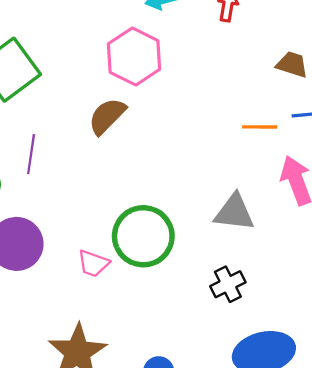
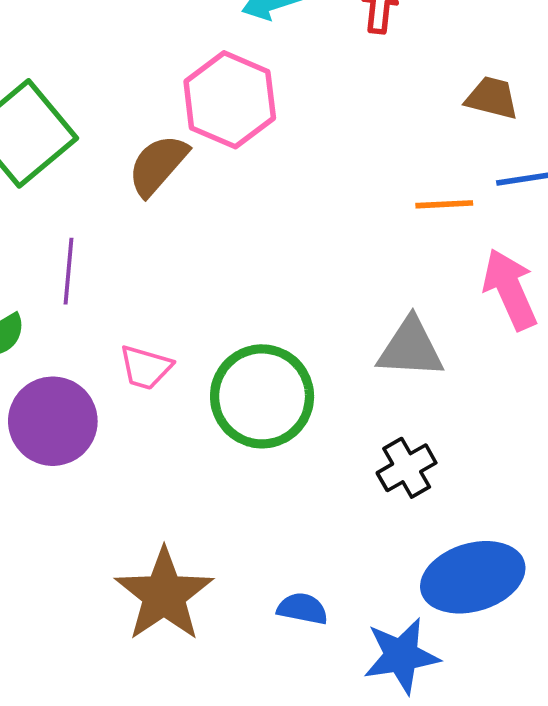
brown semicircle: (107, 116) -> (158, 165), moved
pink trapezoid: (93, 263) -> (146, 367), moved

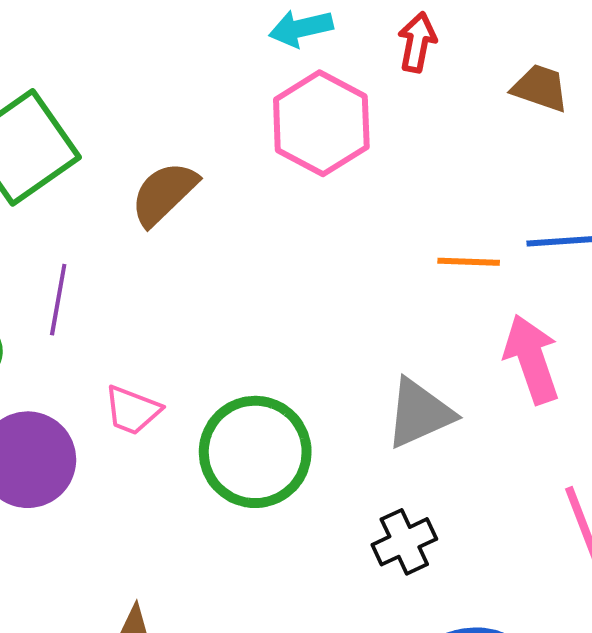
brown trapezoid: (492, 98) -> (540, 88), moved
pink hexagon: (230, 100) -> (321, 123), moved
gray triangle: (411, 348) -> (419, 413), turned -32

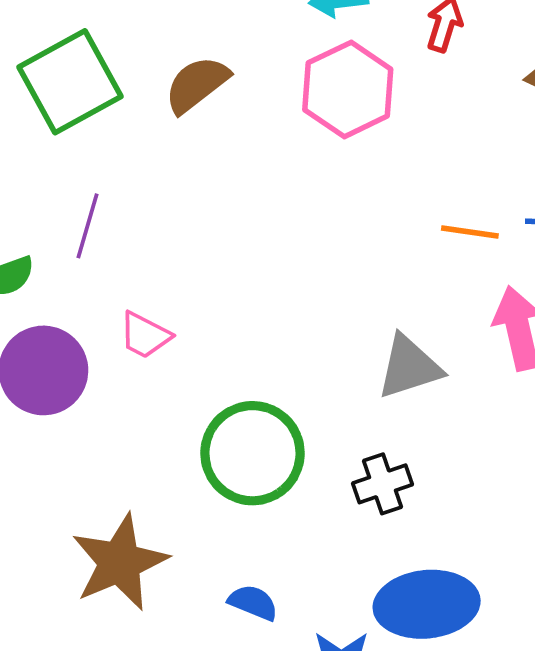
brown semicircle: (164, 194) -> (197, 84), moved
green circle: (255, 452) -> (253, 453), moved

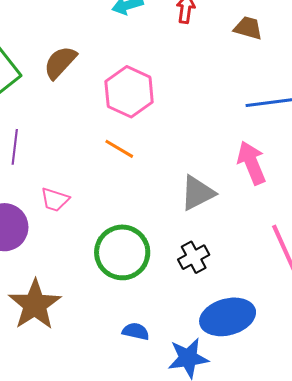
pink hexagon: (348, 89) -> (129, 92), moved
orange line: (470, 232) -> (119, 149), moved, turned 32
brown star: (120, 562) -> (35, 305), moved

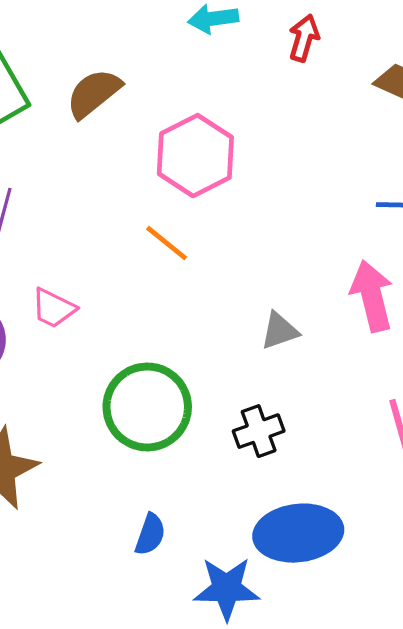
gray triangle: (197, 193) -> (279, 331), size x0.7
blue semicircle: (136, 331) -> (150, 534), turned 88

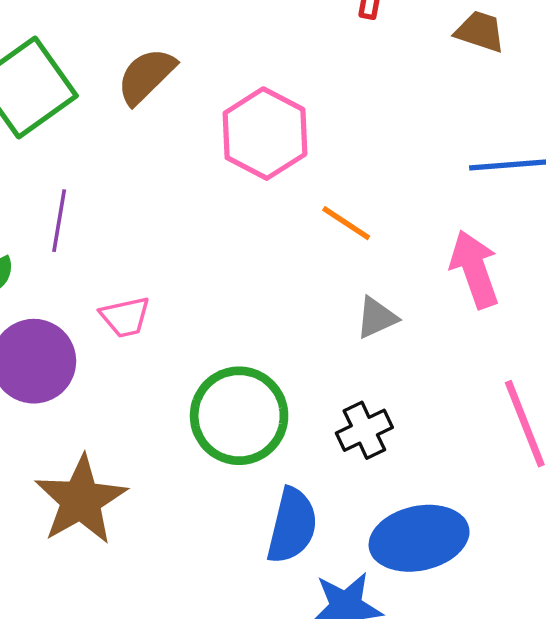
orange line: (167, 243) -> (346, 223), moved
pink trapezoid: (53, 308) -> (125, 317), turned -33
blue semicircle: (150, 534) -> (292, 526), moved, size x1.6

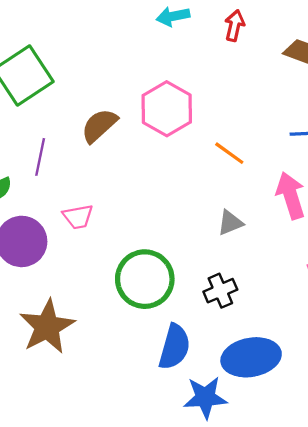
brown semicircle: (146, 76) -> (99, 126), moved
orange line: (346, 223) -> (229, 153), moved

